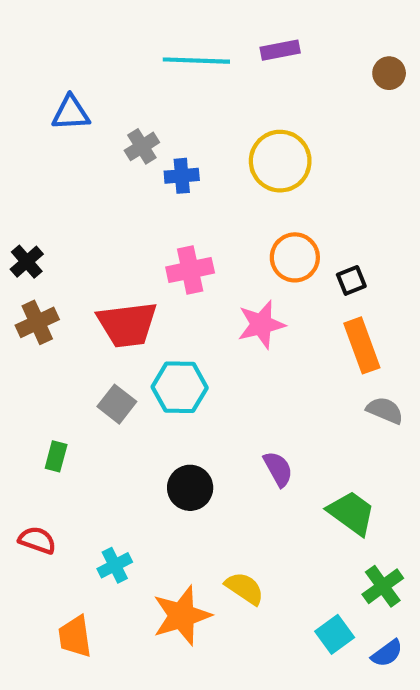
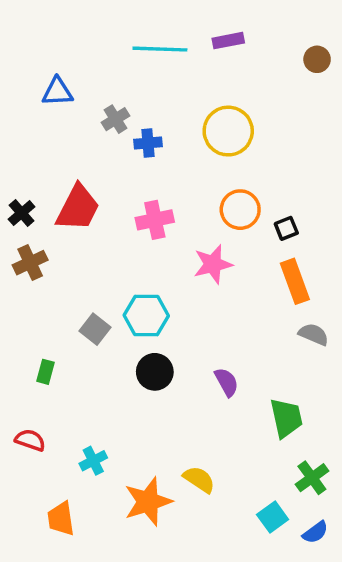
red trapezoid: (127, 324) -> (78, 208), moved, turned -56
black circle: (190, 488) -> (155, 372), moved
green trapezoid: (351, 513) -> (286, 418), turned 42

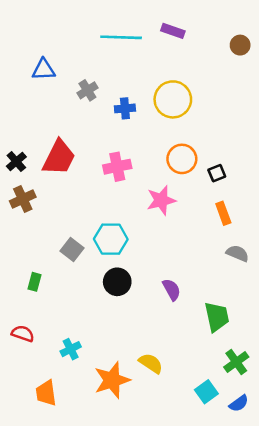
purple rectangle: (228, 41) -> (173, 31), turned 30
blue cross: (148, 143) -> (125, 108), moved
orange rectangle: (295, 281) -> (223, 213), size x0.7

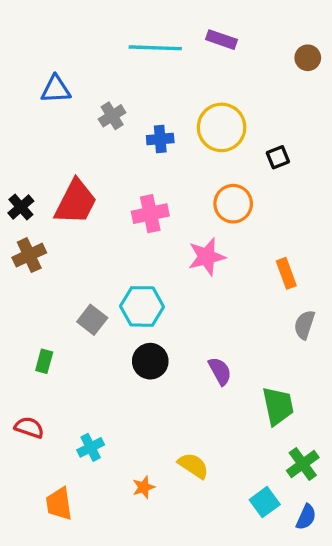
black square: (217, 173) -> (278, 157), moved
gray semicircle: (238, 253) -> (304, 325), turned -95
orange star: (112, 380) -> (144, 487), size x0.5
blue semicircle: (239, 403) -> (306, 517), turned -30

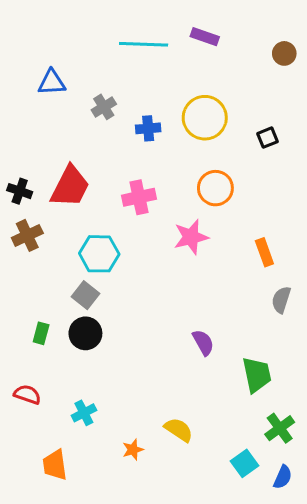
black square: (278, 157) -> (267, 138), moved
black cross: (21, 207) -> (20, 191), turned -30
cyan hexagon: (142, 306) -> (99, 254), moved
black circle: (150, 361) -> (85, 333), moved

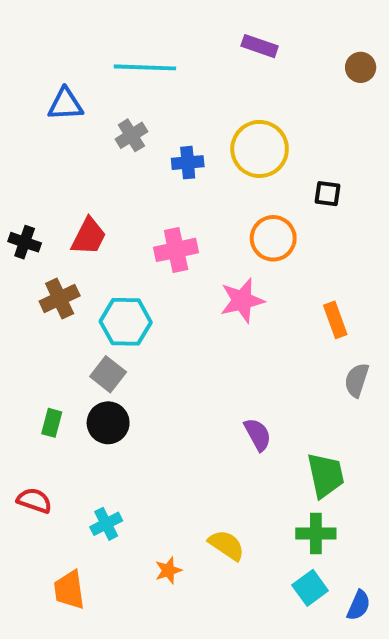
cyan line: (144, 44) -> (145, 67), moved
black square: (267, 138) -> (328, 194), moved, turned 30
red trapezoid: (70, 187) -> (89, 236), size x0.7
brown cross: (27, 235) -> (60, 299), moved
green cross: (280, 428) -> (316, 533), moved, turned 36

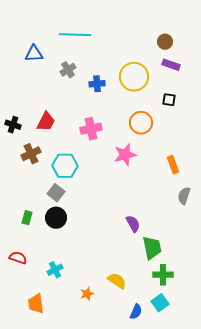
purple rectangle: (260, 46) -> (171, 65), moved
brown circle: (361, 67) -> (165, 42), moved
green trapezoid: (326, 475) -> (152, 248), moved
blue semicircle: (359, 605) -> (136, 312), moved

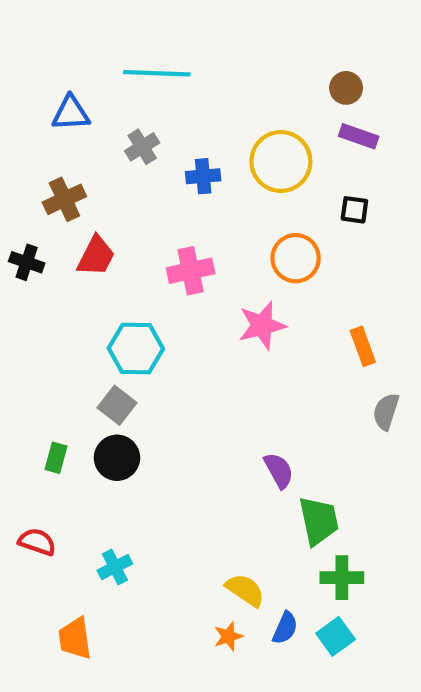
brown cross: (31, 154) -> (64, 199), moved
orange star: (87, 294) -> (228, 636), moved
blue semicircle: (136, 312) -> (285, 628), moved

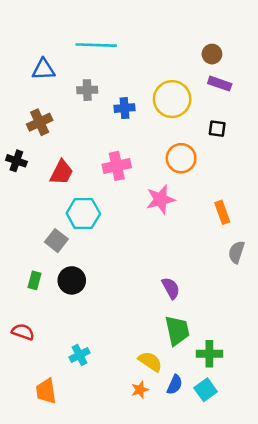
gray cross: (142, 147) -> (87, 90), turned 30
red trapezoid: (96, 256) -> (61, 172), moved
gray square: (117, 405) -> (56, 241), moved
green trapezoid: (319, 521) -> (177, 331), moved
cyan cross: (115, 567) -> (79, 355), moved

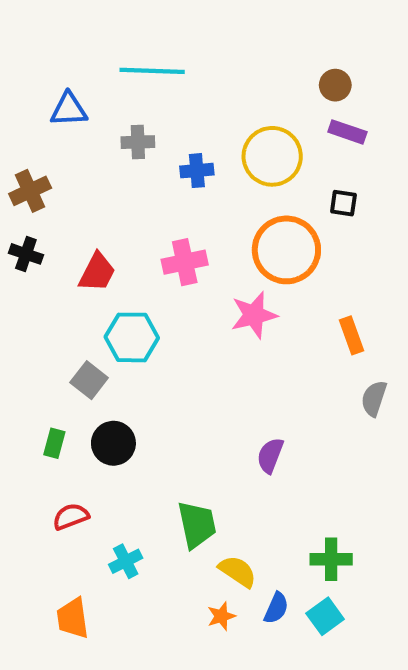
brown cross: (40, 122) -> (30, 191), moved
orange circle: (181, 158) -> (286, 250), size x1.4
purple semicircle: (171, 288) -> (270, 455), turned -130
green trapezoid: (177, 331) -> (197, 525), moved
red semicircle: (23, 332) -> (71, 516), moved, turned -40

